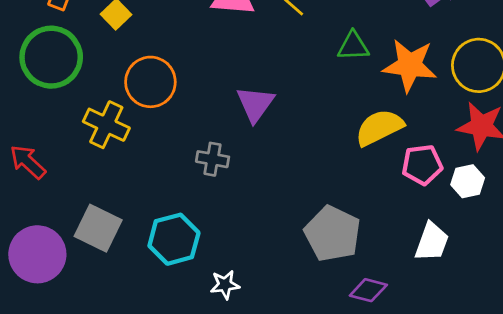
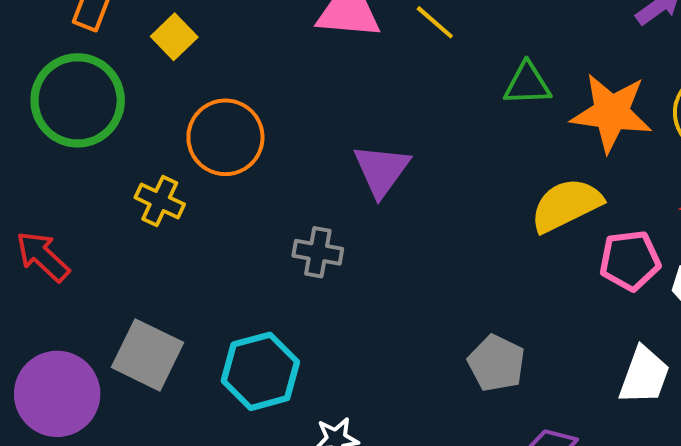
yellow cross: (106, 125) -> (160, 201), size x0.7
gray pentagon: (332, 234) -> (496, 363), size x0.7

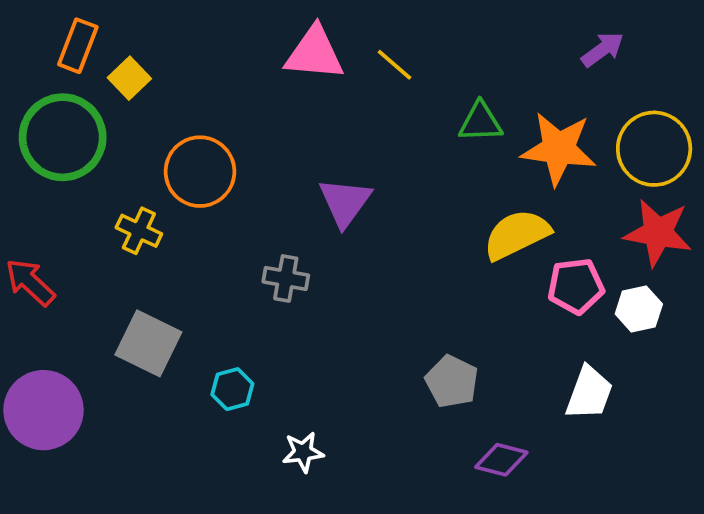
yellow square: (174, 37) -> (129, 78), moved
gray square: (147, 355) -> (148, 343), moved
cyan hexagon: (260, 371) -> (232, 389), size x0.6

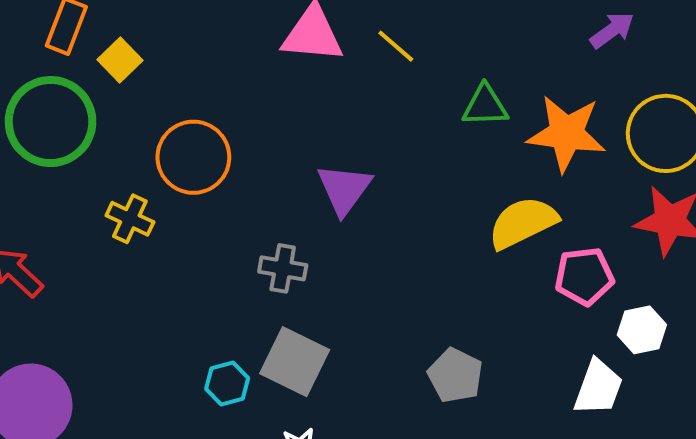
white hexagon: (639, 309) -> (642, 330), moved
gray square: (148, 343) -> (295, 362), moved

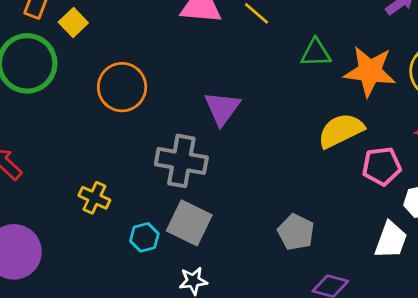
yellow cross: (130, 219) -> (94, 198), moved
gray cross: (283, 268) -> (181, 161), size x1.6

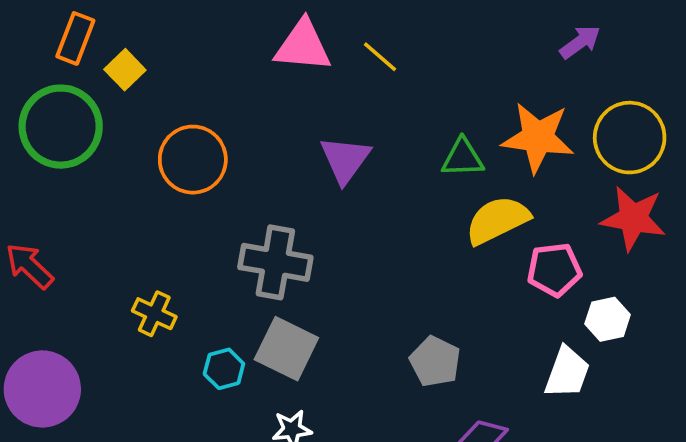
green triangle: (316, 53) -> (463, 158), moved
purple triangle: (222, 108) -> (345, 160), moved

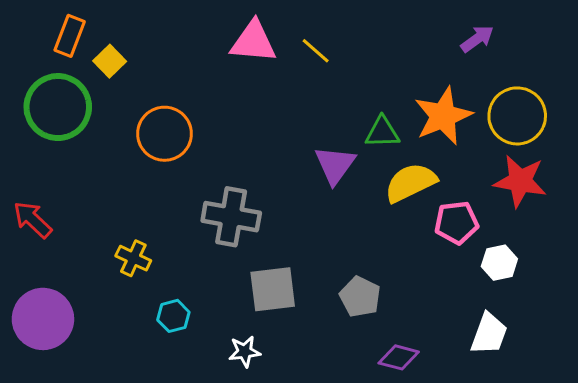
orange star: (538, 138) -> (443, 116), turned -30
purple triangle: (345, 160) -> (335, 165), moved
gray square: (286, 349) -> (273, 289), moved, turned -33
cyan hexagon: (224, 369) -> (173, 316), moved
white trapezoid: (567, 372) -> (489, 334), moved

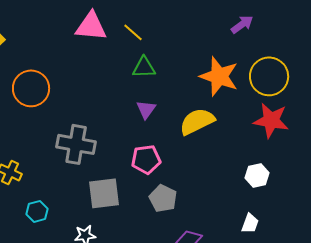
orange star: (443, 116) -> (219, 76), turned -30
green triangle: (382, 132) -> (144, 67), moved
purple triangle: (335, 165) -> (146, 109), size x0.7
pink pentagon: (456, 223) -> (146, 159), moved
white trapezoid: (489, 334) -> (250, 223), size x0.7

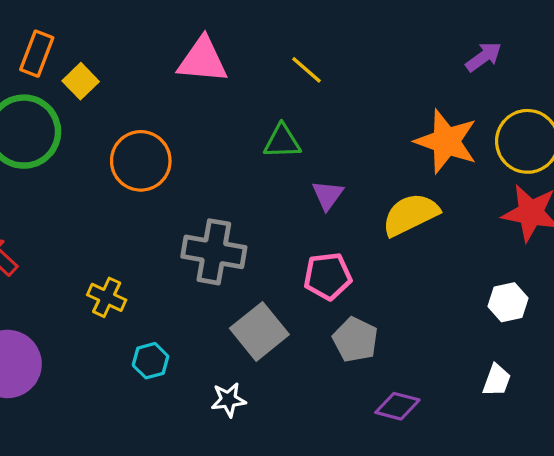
pink triangle: (91, 26) -> (202, 60), moved
green triangle: (144, 67) -> (282, 141), moved
gray square: (104, 193) -> (259, 331), turned -32

